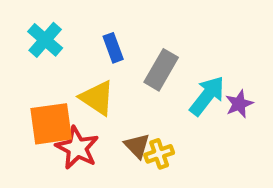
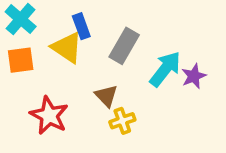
yellow triangle: (97, 98) -> (67, 48), moved
orange square: (51, 124) -> (21, 60), moved, size x0.7
brown triangle: (137, 146) -> (106, 96), moved

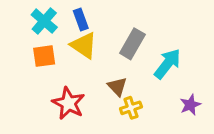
blue rectangle: (81, 26) -> (81, 20), moved
purple star: (194, 76) -> (190, 105), moved

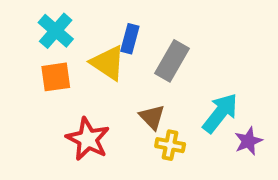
blue rectangle: (81, 20) -> (130, 39), moved, turned 35
cyan arrow: (167, 64) -> (220, 113), moved
yellow cross: (131, 108) -> (170, 145), turned 30

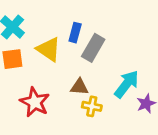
blue rectangle: (130, 39) -> (75, 33), moved
brown triangle: (152, 117) -> (79, 87), turned -42

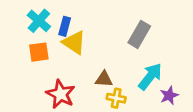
blue rectangle: (75, 33) -> (65, 26), moved
gray rectangle: (93, 48) -> (139, 34), moved

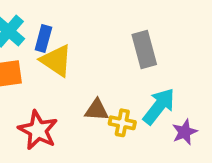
gray rectangle: (139, 34) -> (144, 49), turned -45
yellow cross: (116, 98) -> (122, 123), moved

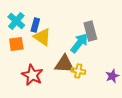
cyan arrow: (159, 106) -> (79, 43), moved
brown triangle: (97, 110) -> (64, 64), size x1.5

